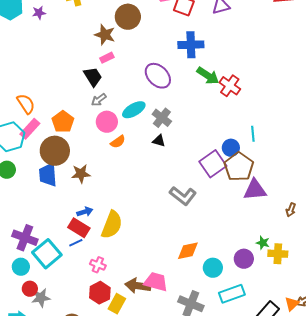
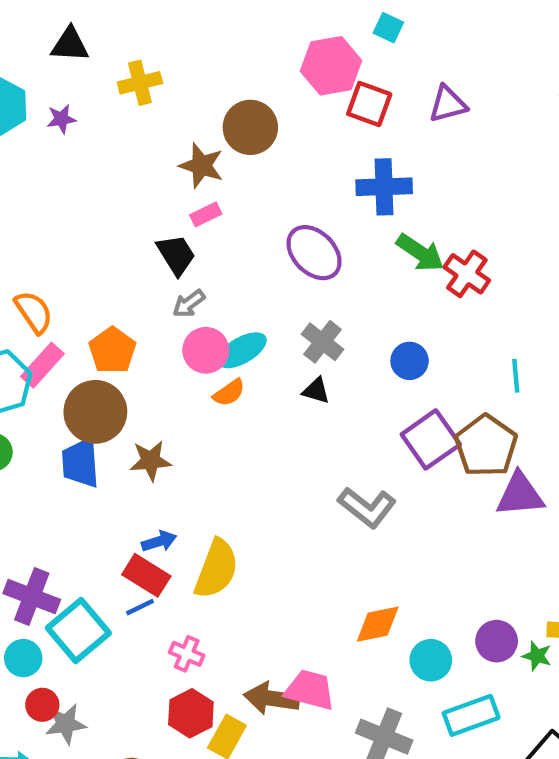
cyan ellipse: (134, 110) -> (242, 350), moved
blue circle: (231, 148) -> (410, 361), moved
green star: (263, 243) -> (537, 656), moved

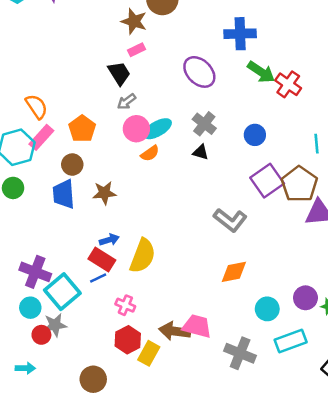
brown circle: (95, 412) -> (72, 165), size x0.6
orange diamond: (378, 624) -> (234, 272), moved
gray star: (66, 724) -> (55, 325), moved

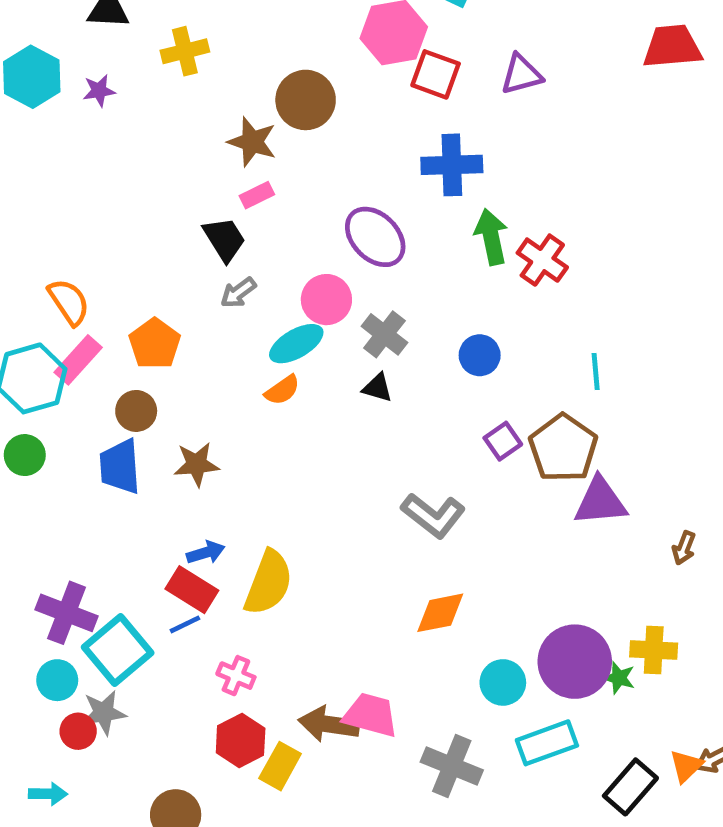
green arrow: (261, 72) -> (491, 237), turned -136
pink circle: (136, 129) -> (326, 300), moved
purple square: (267, 181) -> (503, 441), size x0.6
purple circle: (305, 298) -> (575, 662), size x1.6

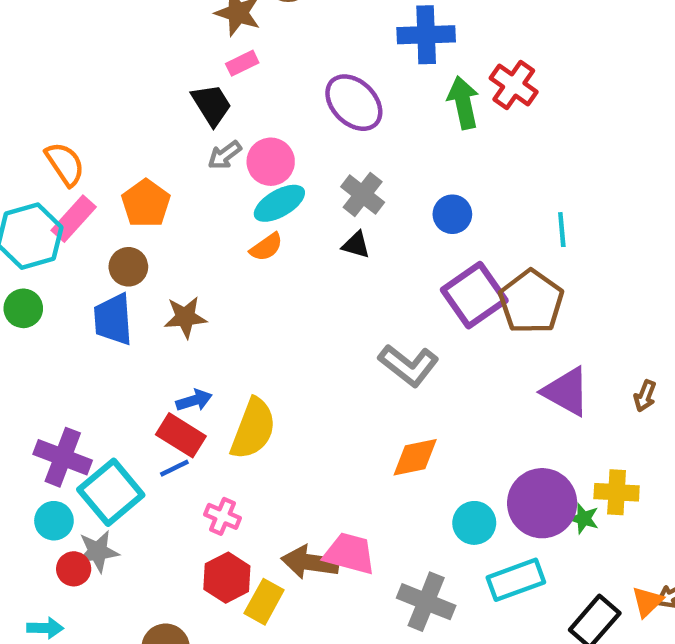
red cross: (542, 260) -> (514, 85), moved
pink circle: (326, 300) -> (271, 162), moved
purple square: (503, 441) -> (474, 295), size x1.8
purple triangle: (600, 501) -> (566, 392), moved, turned 34

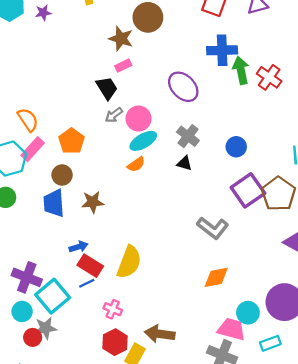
green arrow: (463, 103) -> (241, 70), moved
blue arrow: (194, 400) -> (79, 247), moved
pink trapezoid: (349, 554) -> (231, 329), moved
cyan rectangle: (516, 580) -> (270, 343), size x0.7

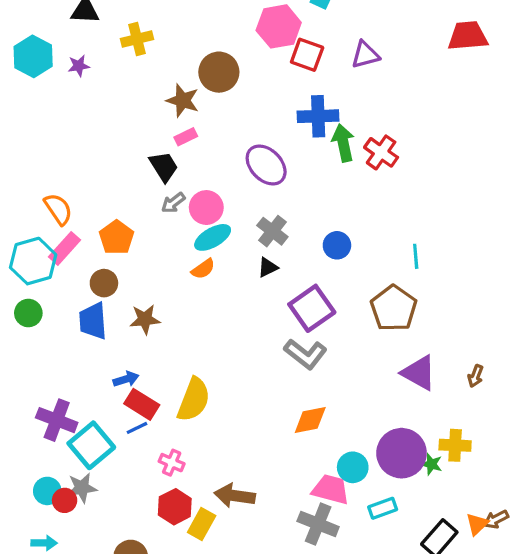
black triangle: (184, 163) -> (268, 267), turned -42
purple square: (248, 190) -> (312, 308), moved
cyan circle: (22, 312) -> (47, 491), moved

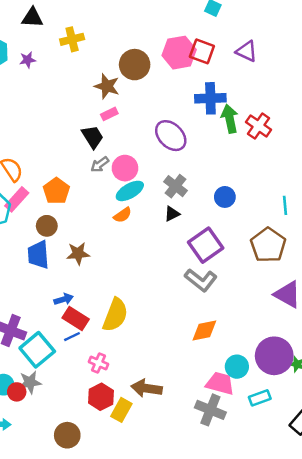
pink hexagon: (279, 26) -> (179, 53), moved
purple triangle: (365, 55) -> (247, 51), turned 40

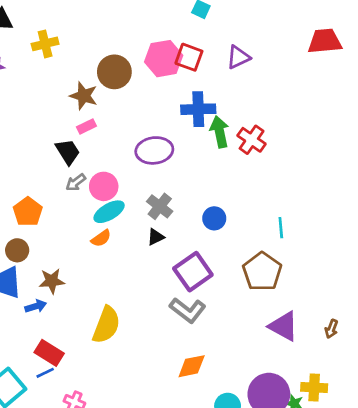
purple triangle: (247, 51) -> (238, 57), turned -50
purple ellipse: (171, 136) -> (154, 150), turned -52
blue arrow: (64, 299) -> (36, 306), moved
yellow semicircle: (115, 315) -> (106, 325), moved

